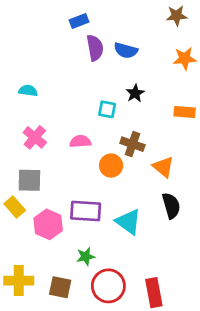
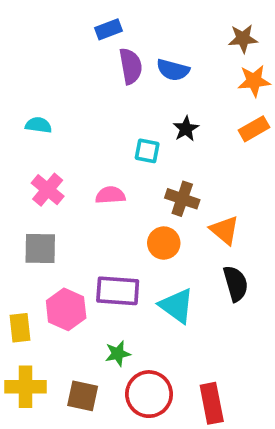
brown star: (177, 16) -> (243, 39), moved
orange rectangle: (185, 112) -> (254, 129), moved, turned -35
orange circle: (111, 166) -> (164, 243), moved
yellow rectangle: (15, 207) -> (20, 328), moved, turned 35

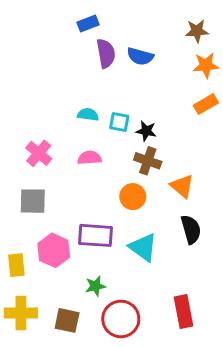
cyan semicircle: (38, 125) -> (88, 115), moved
black star: (186, 129) -> (146, 131), moved, turned -30
red rectangle: (212, 403) -> (183, 311), moved

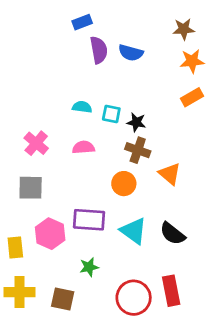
black semicircle: (191, 229) -> (173, 234), moved, turned 144
red circle: (121, 319) -> (134, 298), moved

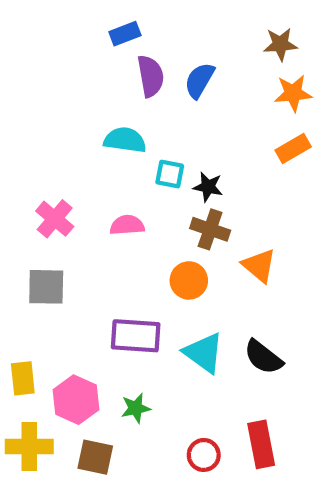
blue semicircle: (131, 53) -> (199, 80), turned 105
cyan semicircle: (82, 107) -> (125, 140), moved, size x1.4
pink hexagon: (50, 234) -> (76, 400), moved
red circle: (134, 298) -> (204, 455), size x0.6

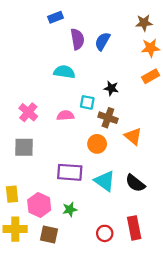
blue rectangle: (125, 34) -> (56, 17), moved
cyan square: (170, 174) -> (87, 102), moved
black star: (208, 187) -> (111, 88), moved

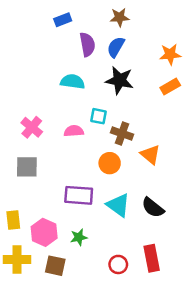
brown star: (144, 23) -> (119, 17), moved
black star: (111, 88) -> (119, 80), moved, size x1.6

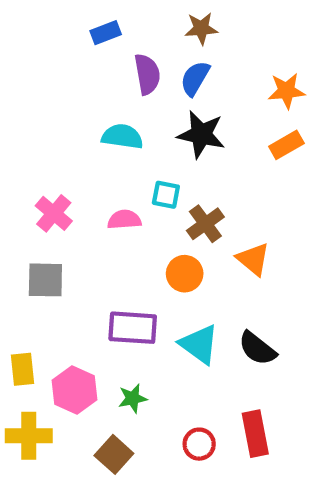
brown cross: (122, 133) -> (205, 224), turned 35
brown square: (55, 266) -> (114, 454), moved, turned 30

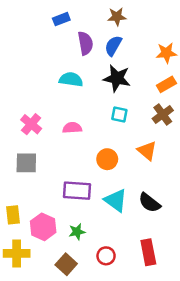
cyan square: (166, 195) -> (119, 115), moved
brown cross: (205, 224) -> (163, 115), moved
red circle: (199, 444) -> (106, 256), moved

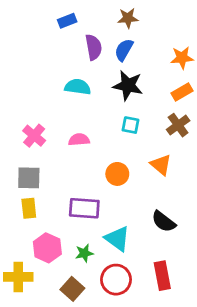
cyan triangle: (116, 200) -> (117, 239), moved
yellow rectangle: (13, 215) -> (29, 208), moved
red circle: (106, 256) -> (116, 280), size x1.5

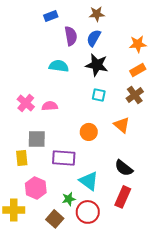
pink semicircle: (79, 140) -> (50, 106), moved
gray square: (29, 178) -> (37, 139), moved
green star: (84, 253) -> (69, 199), moved
red rectangle: (162, 276) -> (123, 197), moved, turned 35

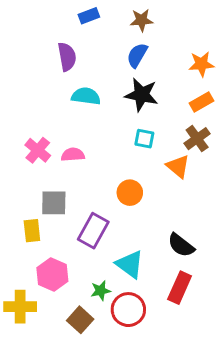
blue rectangle: (51, 16) -> (89, 16), moved
purple semicircle: (71, 36) -> (67, 57), moved
orange triangle: (122, 125) -> (178, 166), moved
purple rectangle: (64, 158) -> (93, 231), turned -65

